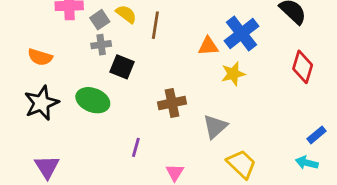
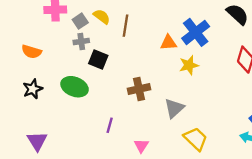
black star: (41, 103) -> (33, 89), size x0.7

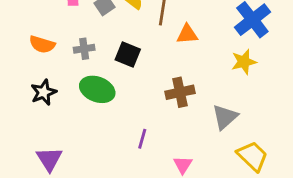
gray cross: (81, 41) -> (84, 49), moved
orange triangle: (168, 43) -> (187, 34), moved

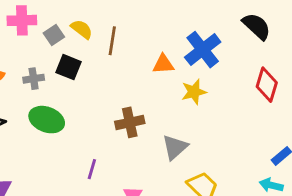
orange triangle: (187, 34) -> (163, 64), moved
black square: (128, 55) -> (69, 67), moved

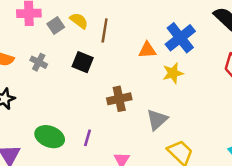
black square: (69, 67) -> (83, 62), moved
gray cross: (34, 79) -> (39, 62), turned 35
green ellipse: (47, 120) -> (50, 137), moved

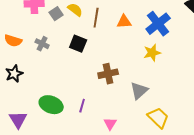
orange triangle: (147, 50) -> (124, 22), moved

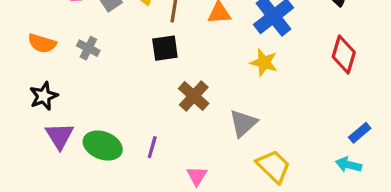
black square: (78, 44) -> (165, 48), moved, turned -30
yellow star: (152, 53) -> (264, 63), turned 30
brown cross: (108, 74) -> (194, 96), turned -36
purple triangle: (18, 120) -> (60, 136), moved

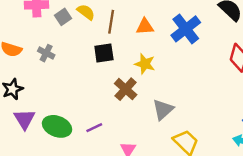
yellow star: (264, 63) -> (145, 64), moved
purple line: (152, 147) -> (94, 128), turned 49

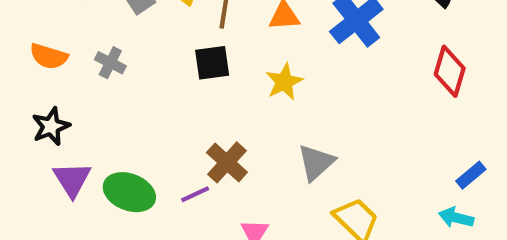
yellow star: (145, 64) -> (284, 82), turned 30
brown cross: (126, 89) -> (227, 162), moved

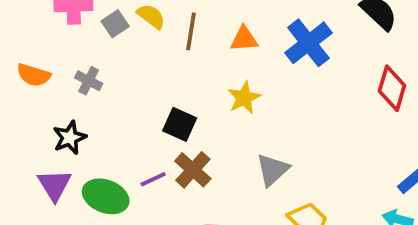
black square: (212, 63) -> (180, 124), moved, turned 32
black star: (51, 126) -> (70, 138), moved
purple line: (195, 194) -> (153, 179), moved

